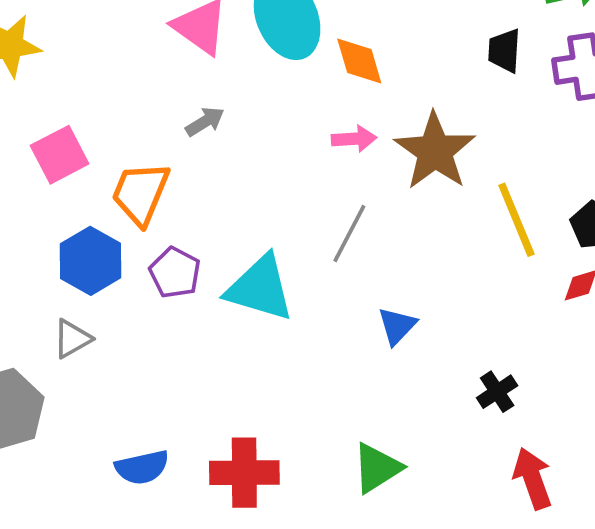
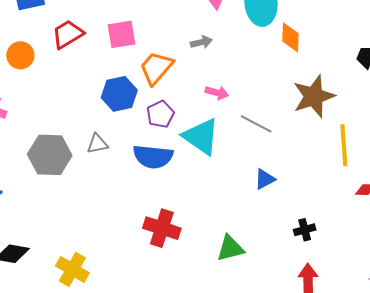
pink arrow: (354, 139) -> (217, 93), moved
gray line: (349, 233) -> (256, 124), turned 72
gray triangle: (72, 339) -> (97, 144), moved
blue semicircle: (142, 467) -> (153, 157), moved, size x1.4

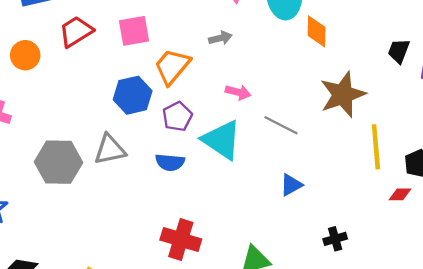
gray triangle: (97, 144) -> (110, 150), size x1.4
blue semicircle: (153, 157) -> (170, 162), size x0.7

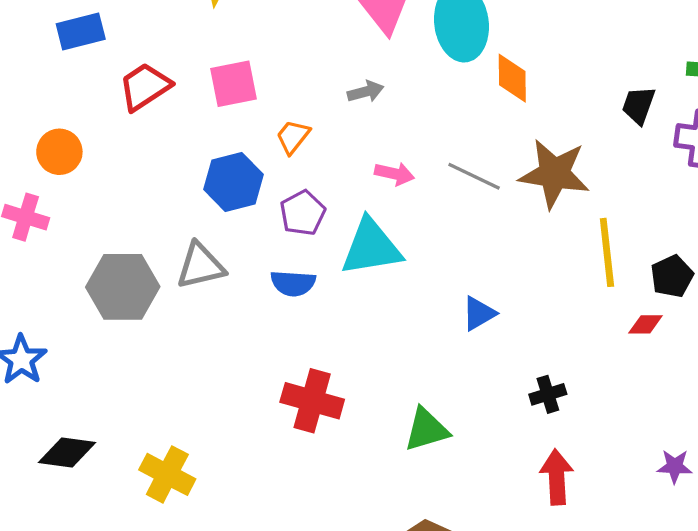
orange circle: (25, 55) -> (59, 152), moved
orange trapezoid: (172, 66) -> (293, 137), size x0.6
brown star: (343, 95) -> (554, 174), turned 30
gray line: (281, 125) -> (474, 176), moved
cyan triangle: (222, 140) -> (371, 247), turned -42

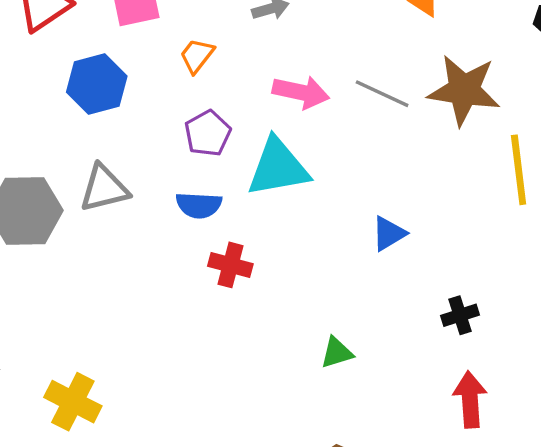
pink arrow: (394, 174) -> (301, 92), size x1.4
blue hexagon: (233, 182) -> (97, 84), moved
red cross: (312, 401) -> (230, 265), moved, size x0.7
green triangle: (426, 430) -> (337, 353), size x0.7

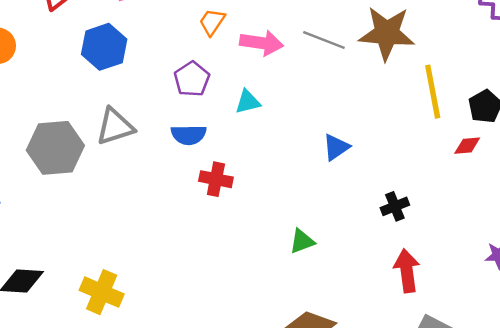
orange trapezoid: (197, 56) -> (212, 22), moved
cyan triangle: (278, 167) -> (248, 102), size x0.5

